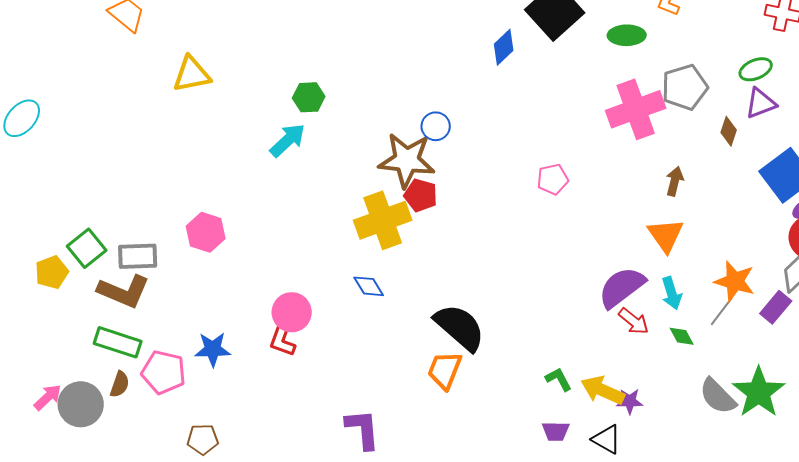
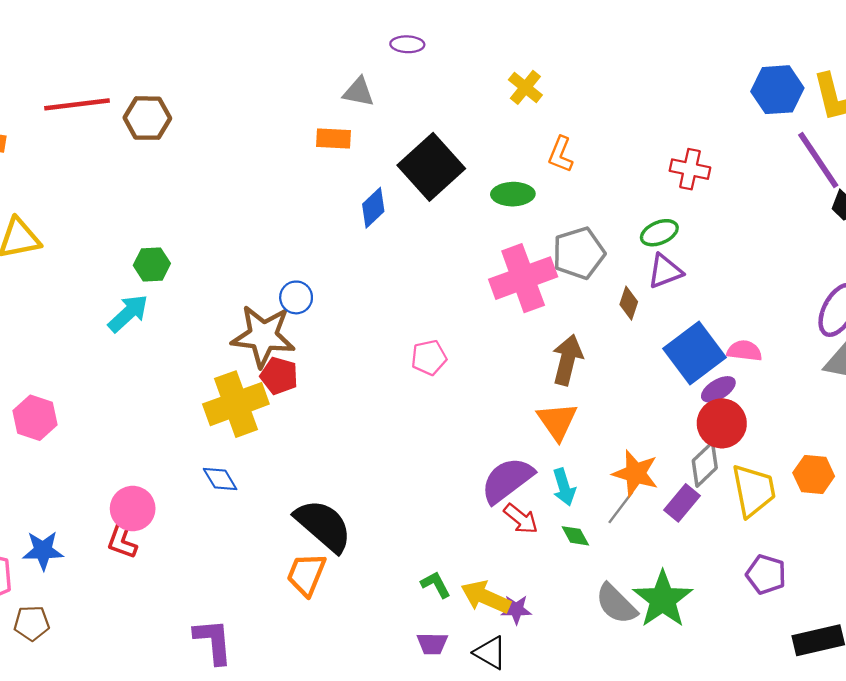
brown arrow: (675, 181) -> (567, 360), size x1.5
brown pentagon: (203, 439) -> (32, 623), moved

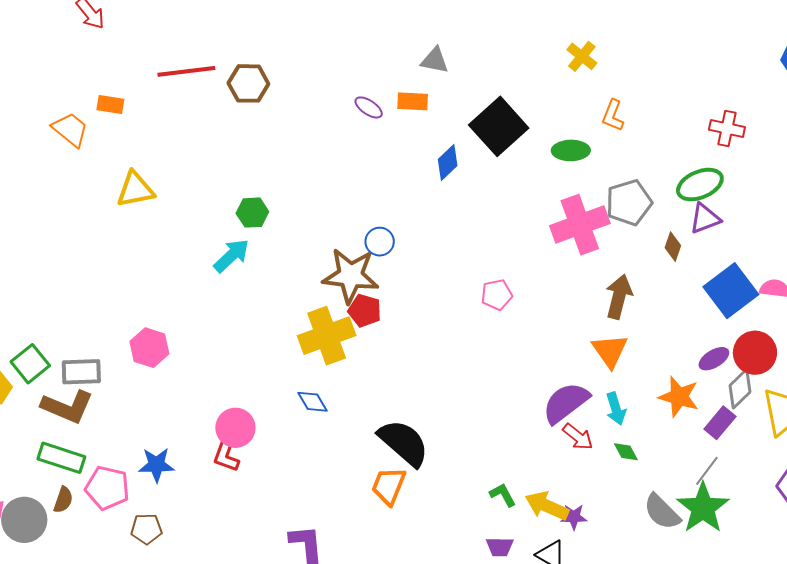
purple ellipse: (407, 44) -> (369, 107), moved, turned 32
green ellipse: (659, 233) -> (700, 185), size x1.4
purple ellipse: (718, 389) -> (714, 359), moved
gray line: (621, 507) -> (707, 471), moved

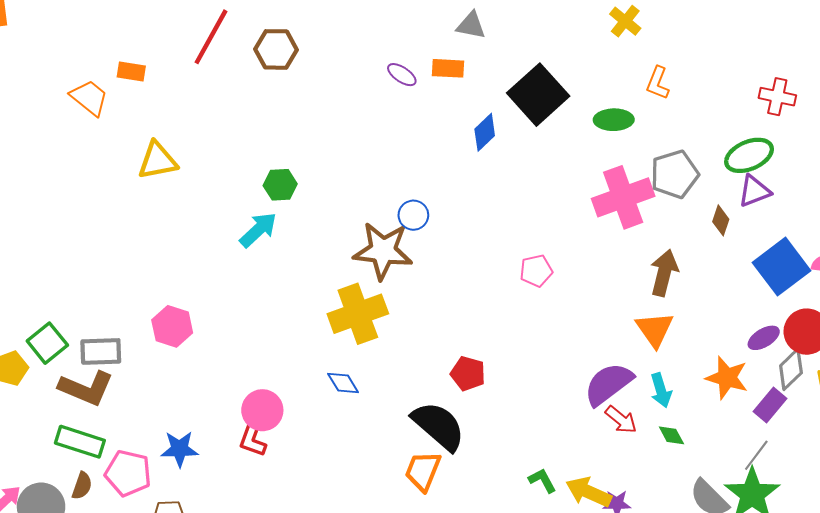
red line: (186, 71) -> (211, 37), turned -54
red pentagon: (365, 311) -> (468, 374), moved

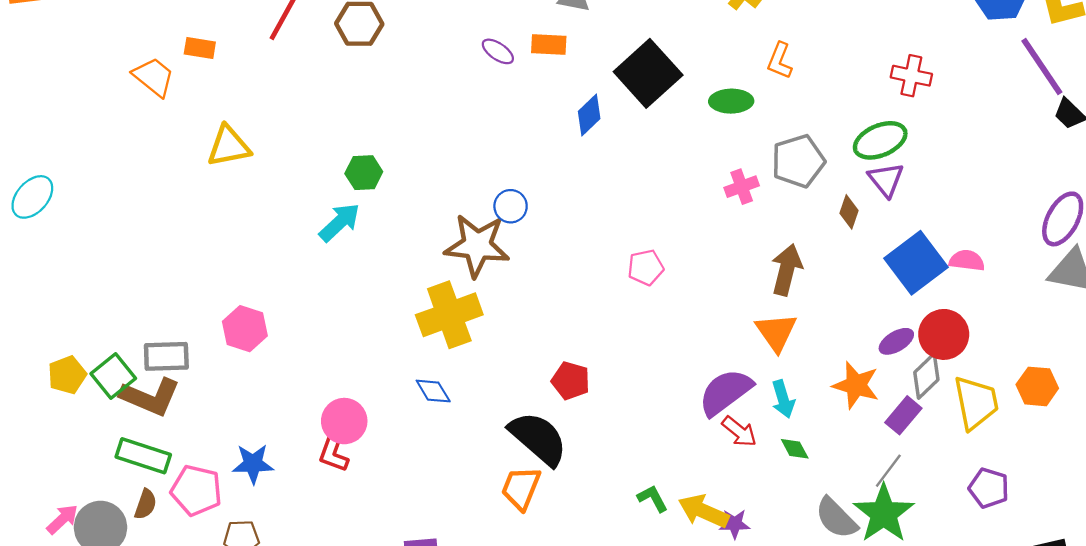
purple triangle: (754, 191) -> (886, 180), turned -48
pink cross: (623, 197) -> (742, 187), size x0.5
green square: (47, 343) -> (113, 376), moved

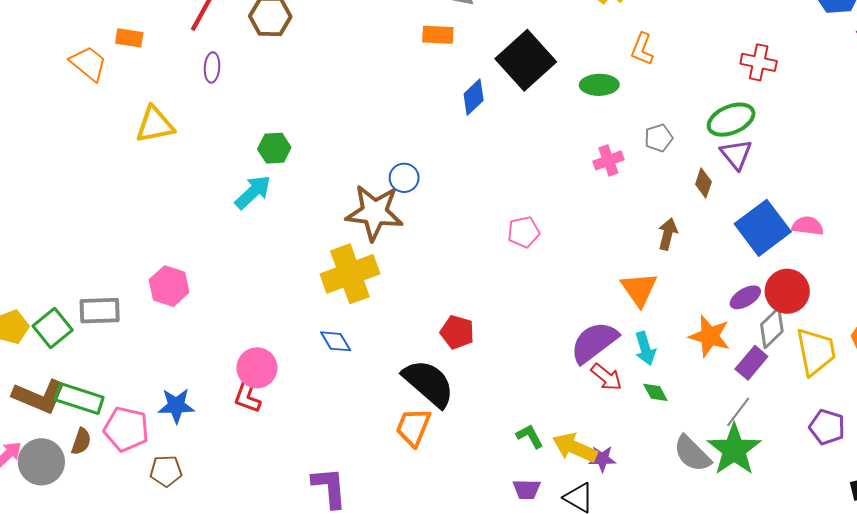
purple ellipse: (498, 51) -> (212, 67), moved, turned 60
gray pentagon: (798, 161) -> (658, 138), size x0.6
brown arrow: (787, 270) -> (668, 234), moved, size x0.7
brown L-shape: (150, 397) -> (39, 396), moved

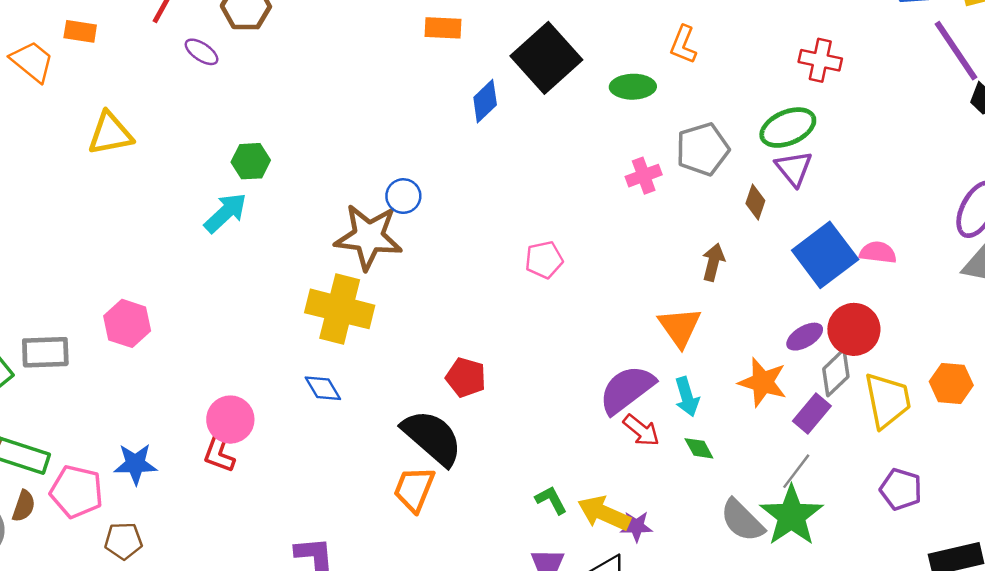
purple ellipse: (212, 67) -> (202, 52), moved, turned -60
gray pentagon: (658, 138) -> (703, 149), size x1.6
yellow cross: (350, 274) -> (340, 309), turned 34

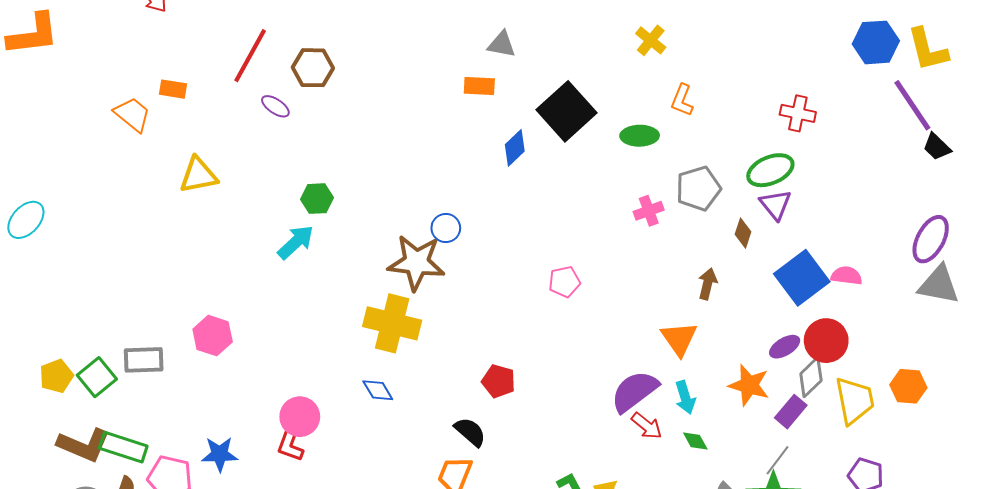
black semicircle: (432, 438) -> (470, 432), size x0.6

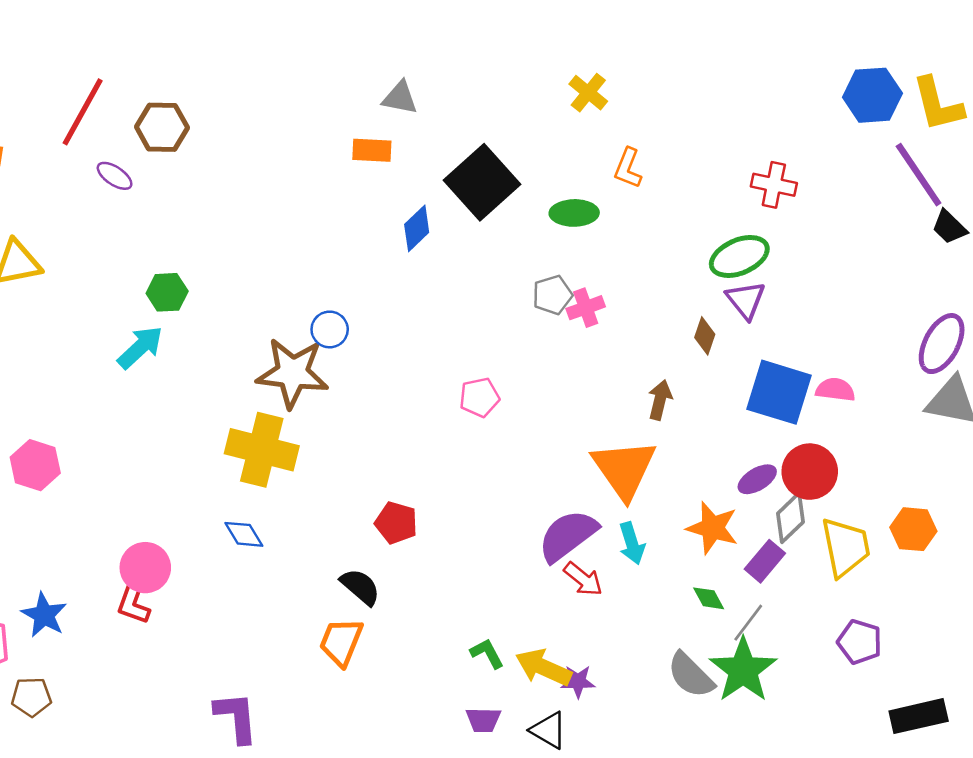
gray pentagon: (698, 188) -> (552, 295), moved, size x0.7
blue square: (802, 278) -> (779, 392), turned -36
orange triangle: (679, 339) -> (624, 469), size x1.4
green diamond: (695, 441) -> (709, 598), moved
blue star: (220, 454) -> (44, 615), turned 30

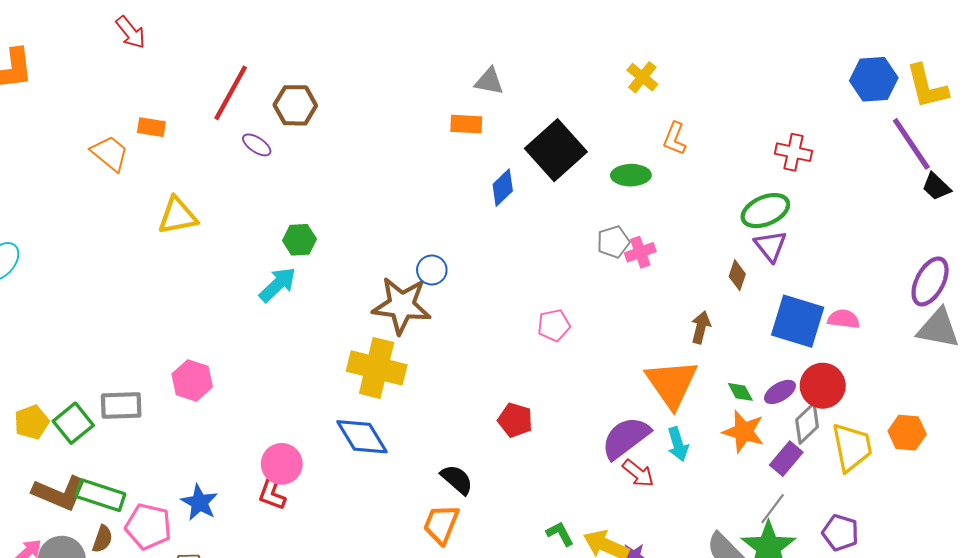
red pentagon: (396, 523) -> (515, 420), moved
blue diamond: (244, 534) -> (362, 437), size x1.6
green diamond: (709, 598) -> (740, 392), moved
purple pentagon: (860, 642) -> (840, 533), moved

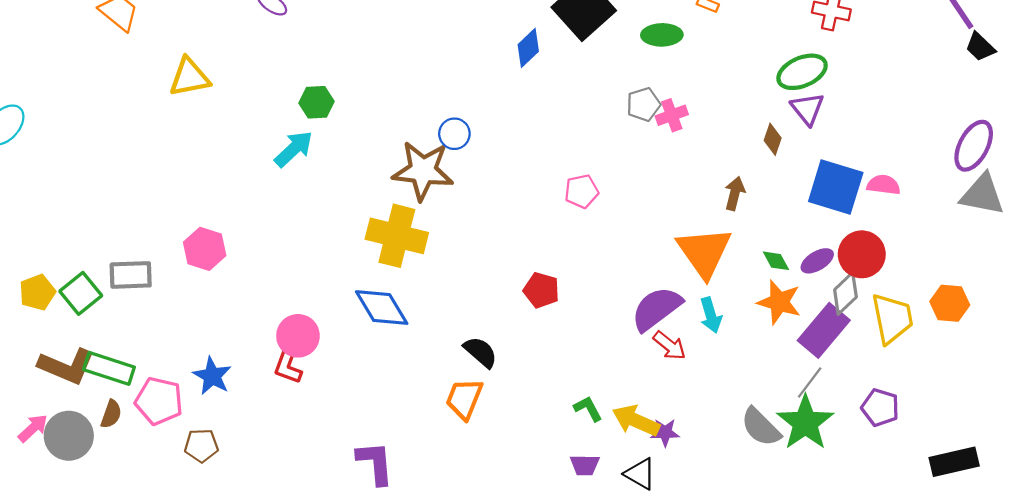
purple rectangle: (786, 459) -> (824, 330), size x1.5

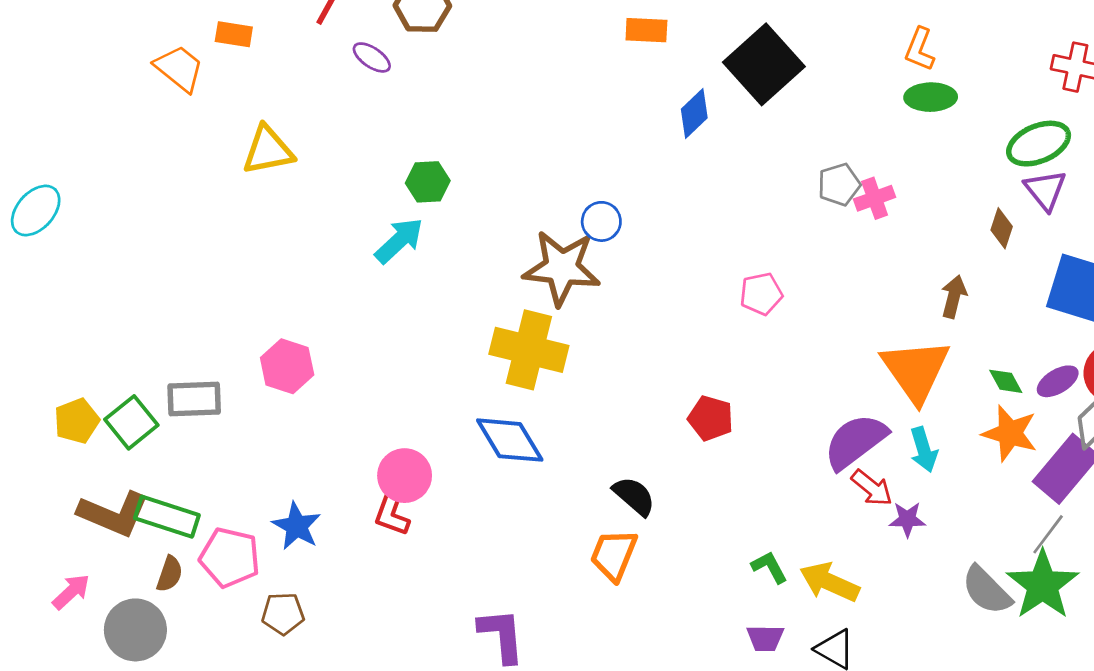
green ellipse: (662, 35) -> (931, 97), moved
purple star: (665, 432) -> (907, 519), moved
gray circle: (69, 436) -> (135, 630), moved

